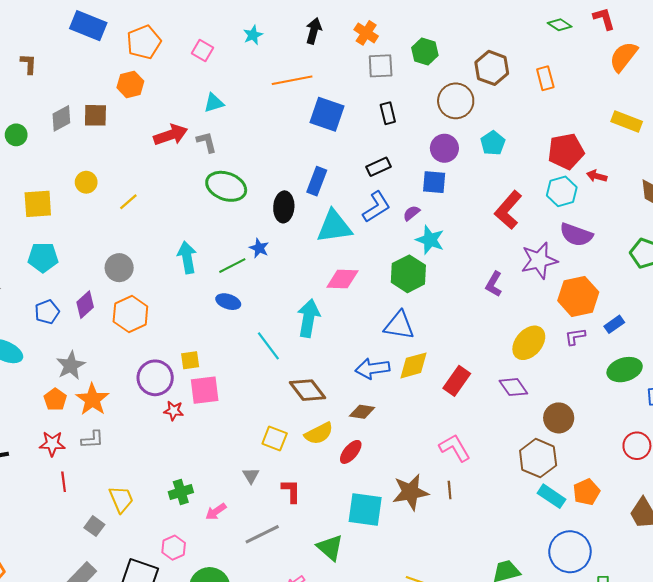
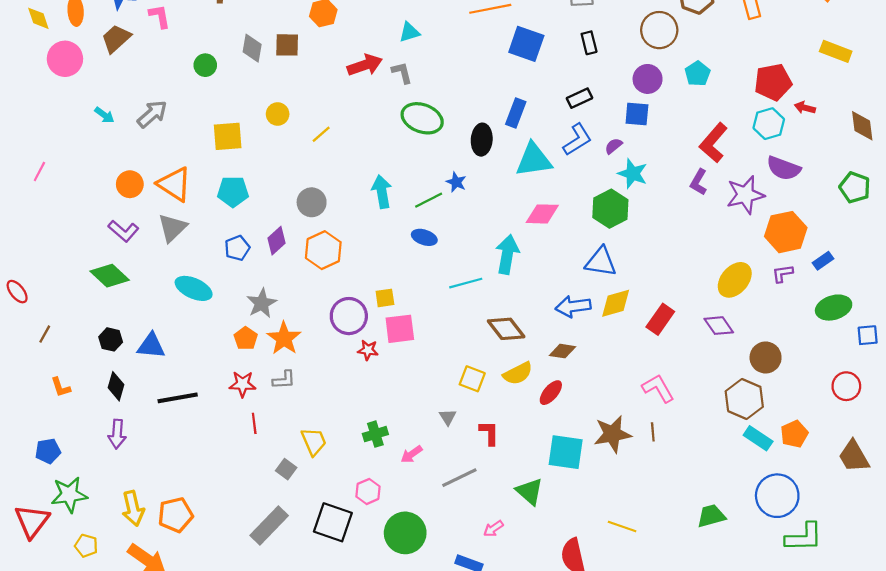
gray diamond: (61, 118) -> (252, 48), turned -52
purple L-shape: (494, 284) -> (699, 182), moved
cyan line: (268, 346) -> (466, 283), turned -68

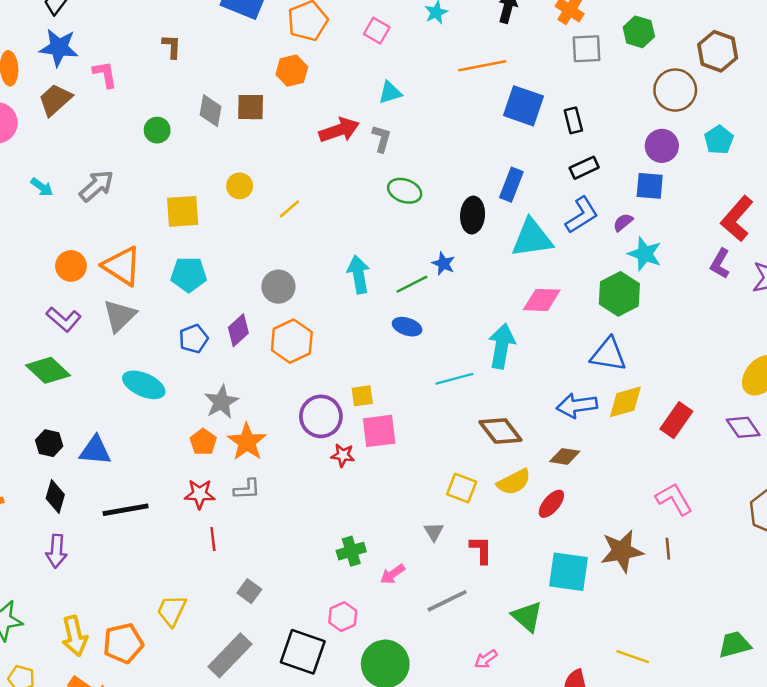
black rectangle: (589, 43) -> (573, 120), moved
gray L-shape: (402, 73) -> (382, 139), turned 30
green ellipse: (422, 118) -> (405, 191), size x0.7
yellow trapezoid: (314, 441) -> (172, 611), moved, turned -132

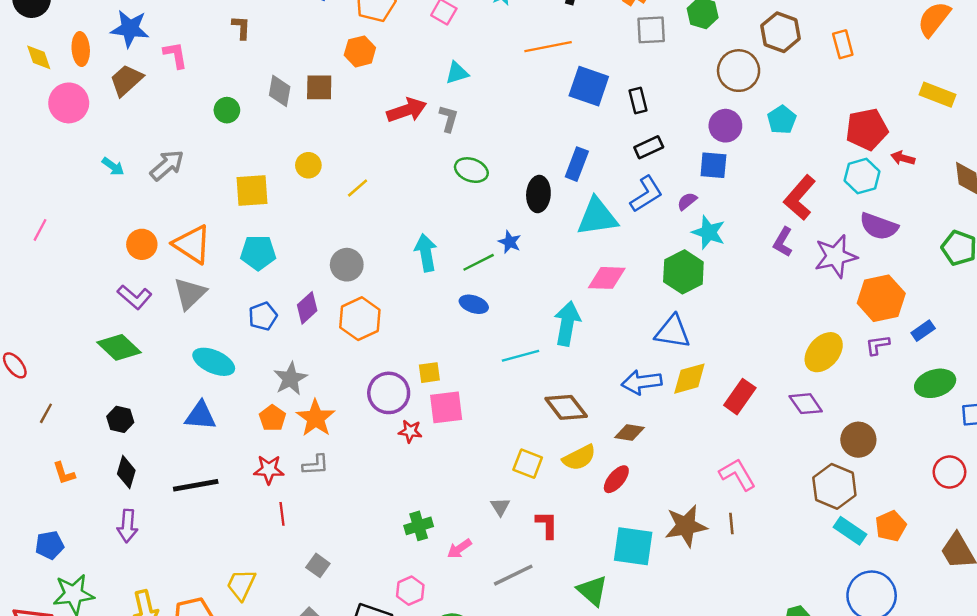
blue triangle: (95, 450) -> (201, 416), moved

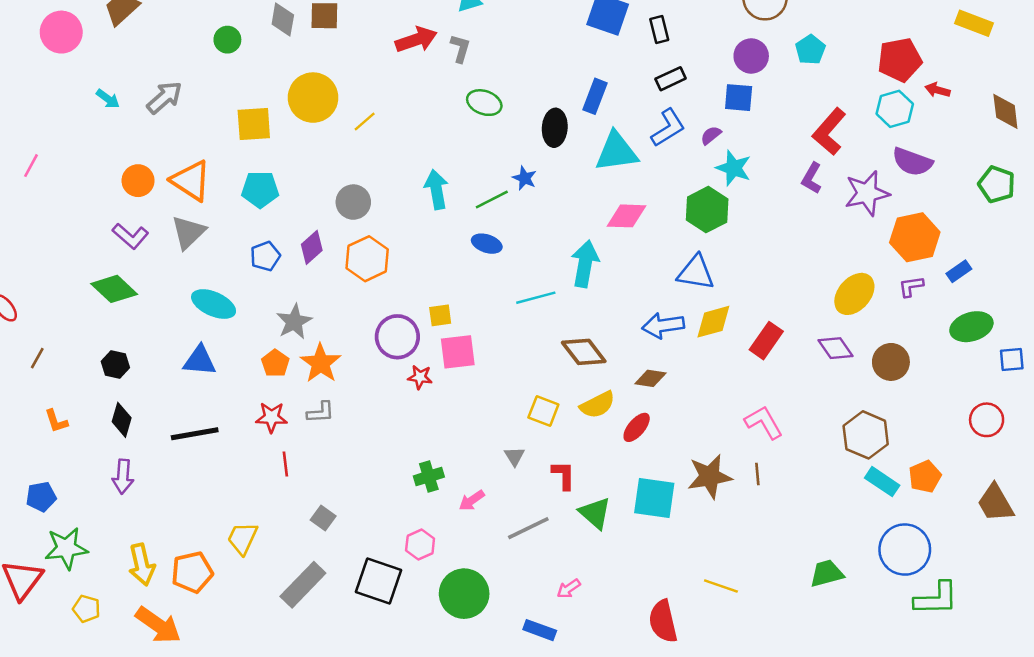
yellow circle: (308, 165) -> (313, 98), size x1.8
brown circle: (858, 440) -> (891, 362), moved
green triangle: (592, 591) -> (595, 513), moved

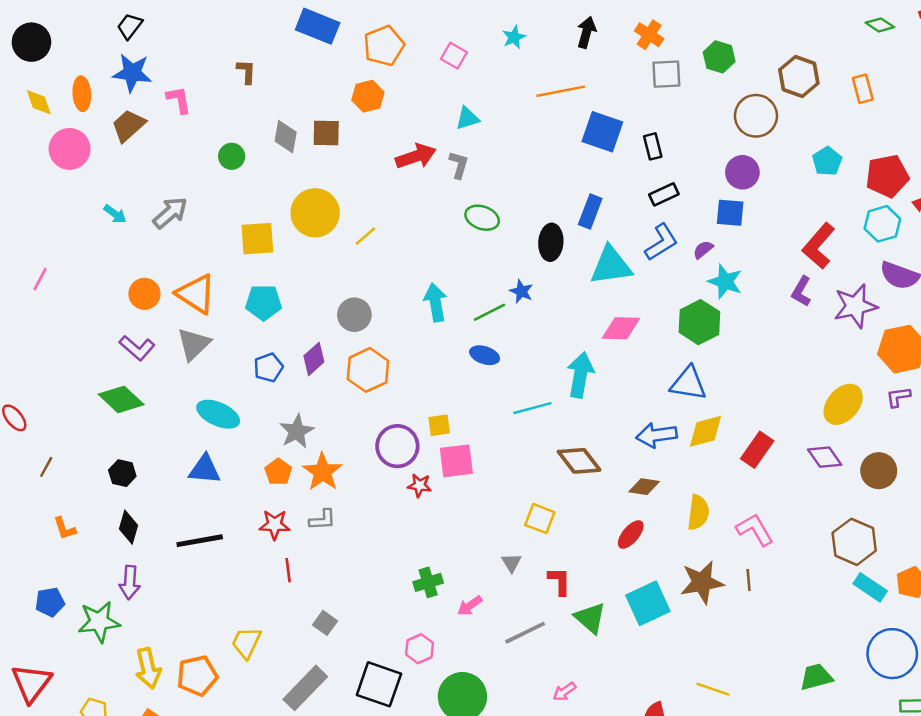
cyan pentagon: (810, 50) -> (827, 161), moved
yellow semicircle: (598, 405) -> (698, 512), moved, turned -56
cyan square: (654, 498) -> (648, 603), turned -33
green star: (66, 548) -> (99, 622), moved

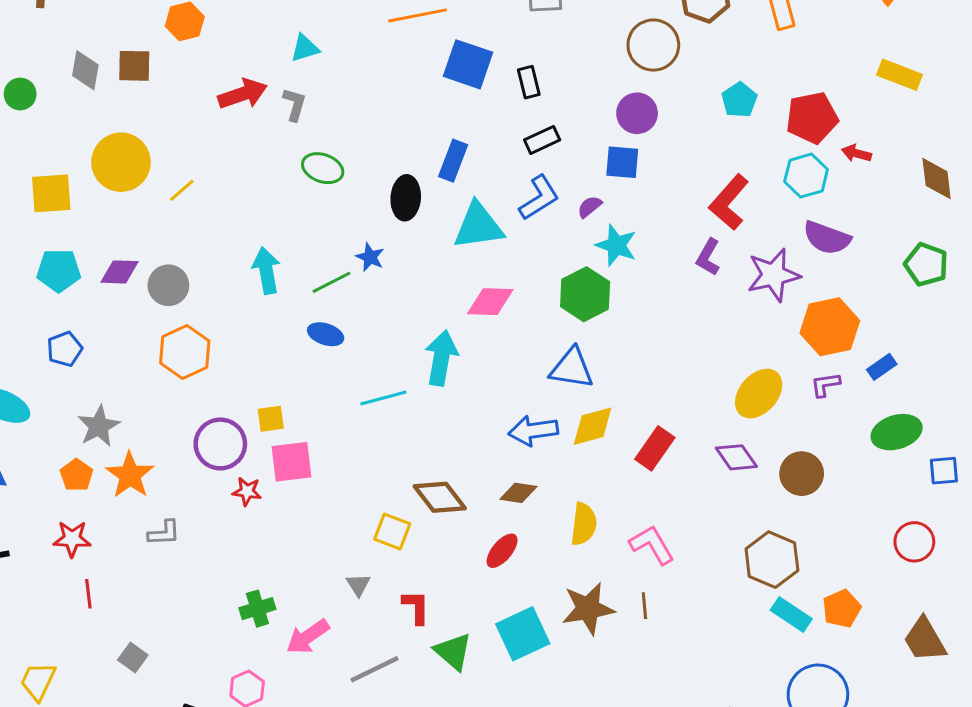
purple diamond: (314, 359) -> (119, 272), moved, turned 44
brown diamond: (579, 461) -> (440, 497), moved
gray L-shape: (322, 520) -> (164, 533), moved
pink arrow: (470, 606) -> (308, 637), size x1.4

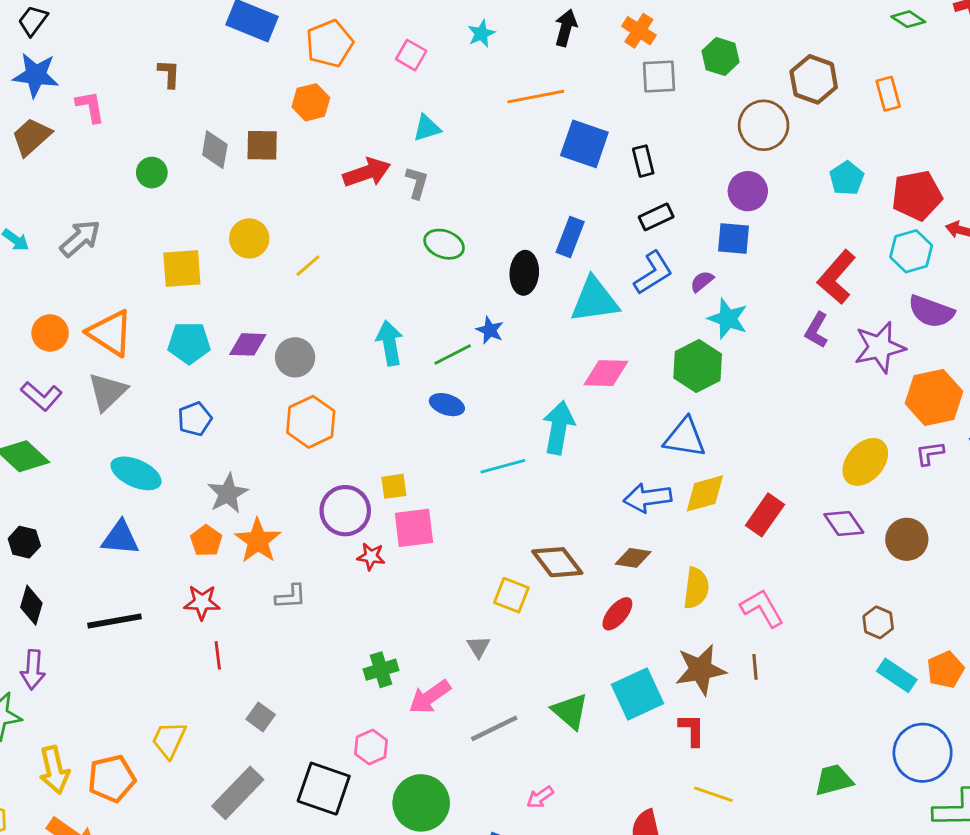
yellow circle: (121, 162) -> (249, 238), size x0.7
brown hexagon: (772, 560) -> (878, 622), size x0.6
red L-shape: (416, 607) -> (692, 730), moved

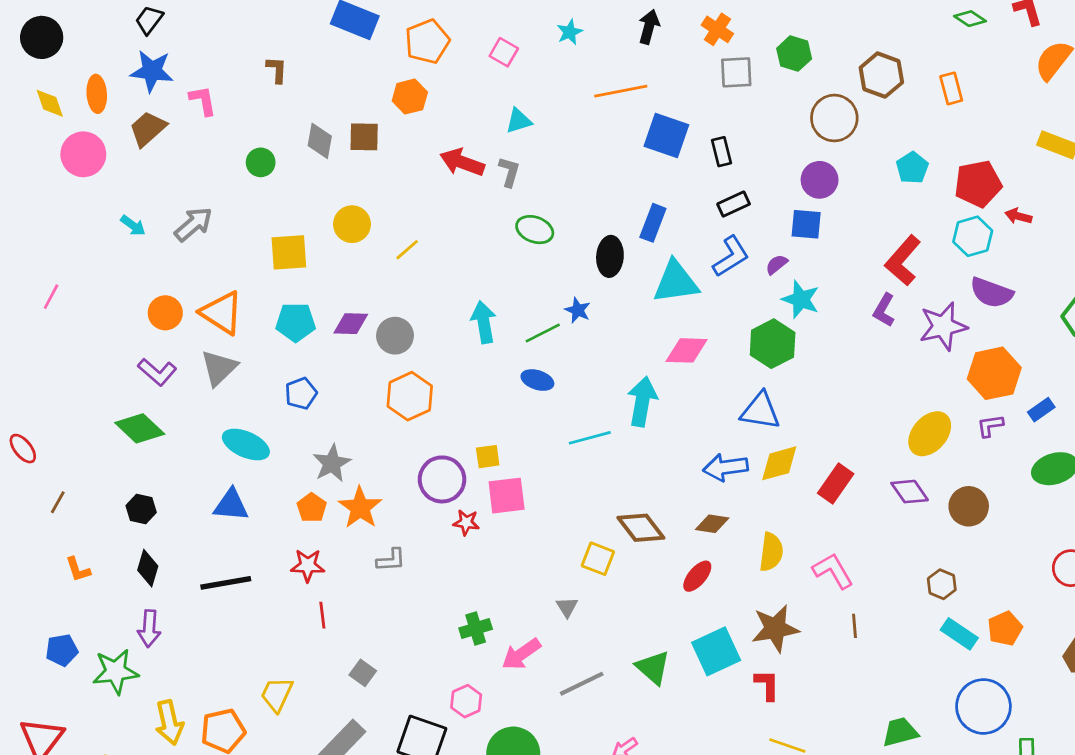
red arrow: (367, 173) -> (462, 162), turned -141
brown line: (755, 667) -> (854, 626), moved

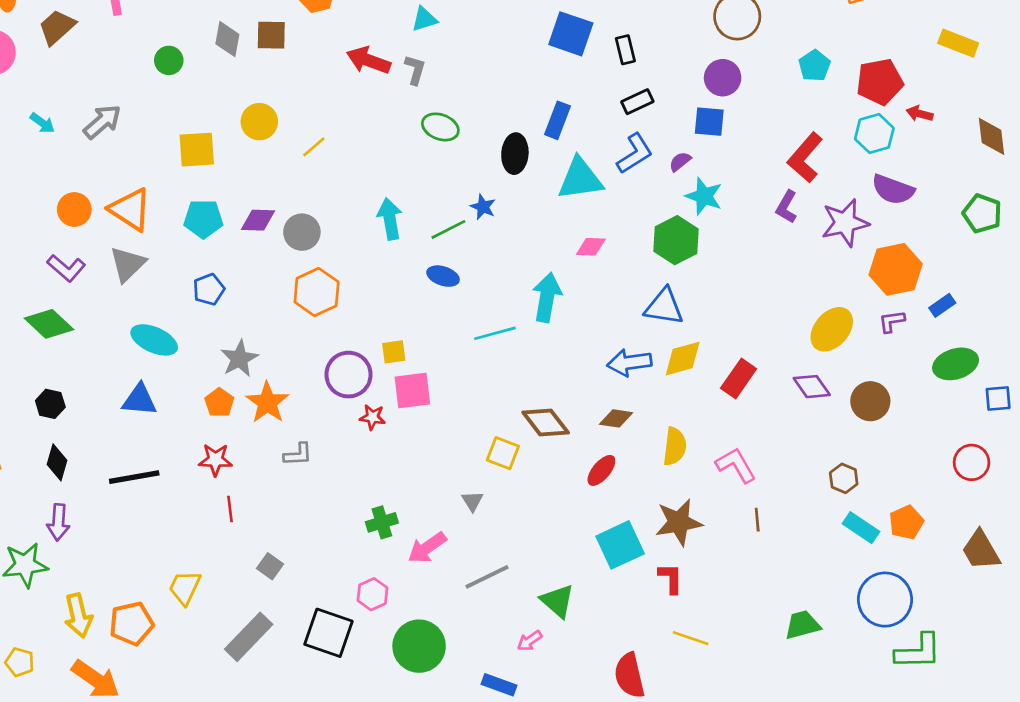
pink diamond: (687, 350) -> (591, 247), size x0.7
green triangle: (653, 668) -> (558, 601), moved

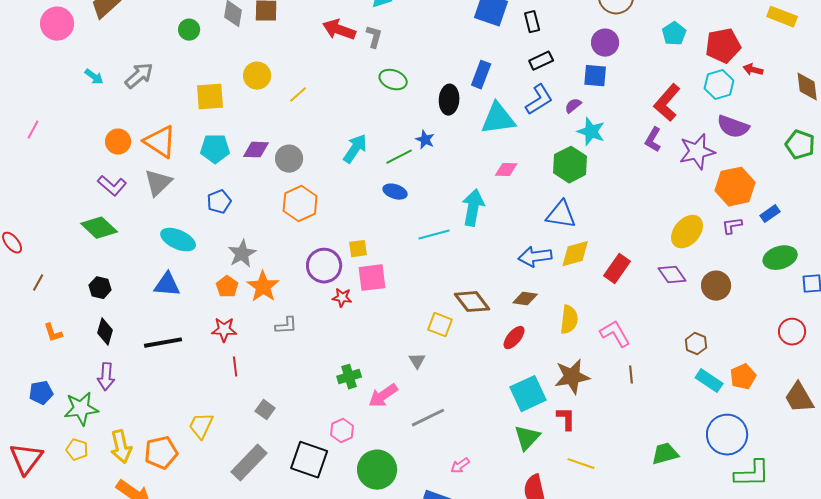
cyan arrow: (390, 219) -> (355, 149), turned 44
green triangle: (558, 601) -> (527, 438), moved, turned 32
yellow pentagon: (20, 662) -> (77, 450), moved

